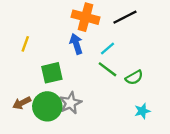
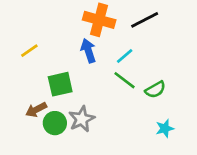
yellow line: (25, 44) -> (29, 51), turned 35
brown arrow: (22, 103) -> (36, 110), moved
green circle: (47, 106) -> (55, 123), size x0.7

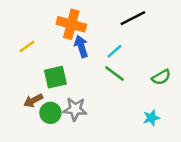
orange cross: (99, 20) -> (71, 24), moved
green semicircle: (155, 90) -> (161, 77), moved
gray star: (82, 119) -> (75, 109), turned 30

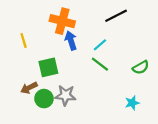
yellow line: (27, 46) -> (24, 40), turned -72

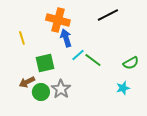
cyan line: (100, 45) -> (78, 55), moved
gray star: (65, 95) -> (61, 89), turned 30
cyan star: (132, 103) -> (123, 88), moved

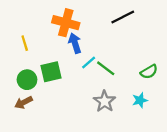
brown arrow: (27, 82) -> (24, 102), moved
gray star: (61, 89) -> (105, 101), moved
green circle: (41, 92) -> (27, 80), moved

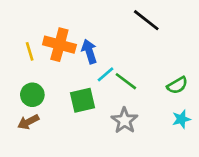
black line: (123, 17) -> (146, 20), turned 65
orange cross: (66, 23) -> (59, 45), moved
green square: (51, 72) -> (82, 100), moved
cyan star: (140, 100) -> (181, 119), moved

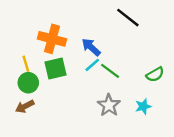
yellow line: (30, 51) -> (26, 64), moved
blue arrow: (89, 51) -> (91, 47), moved, turned -30
green square: (82, 100) -> (56, 68), moved
cyan star: (181, 119) -> (143, 106), moved

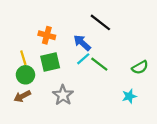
black line: (128, 18) -> (100, 22), moved
orange cross: (52, 39) -> (47, 35), size x0.7
gray star: (109, 105) -> (63, 95), moved

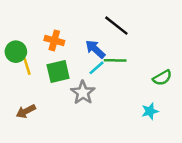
green line: (99, 64) -> (115, 60), moved, turned -36
green circle: (25, 75) -> (16, 52), moved
gray star: (63, 95) -> (83, 93), moved

